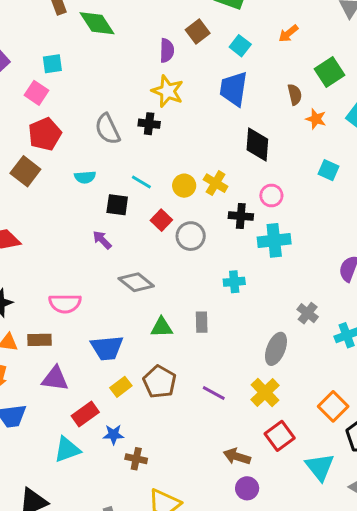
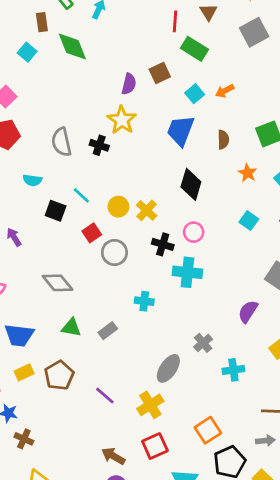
orange arrow: (288, 33) -> (225, 91), moved
cyan square: (52, 64) -> (27, 52), moved, turned 36
brown semicircle: (295, 94) -> (223, 140), moved
purple arrow: (102, 240) -> (14, 237), moved
gray rectangle: (202, 322) -> (108, 331), turned 42

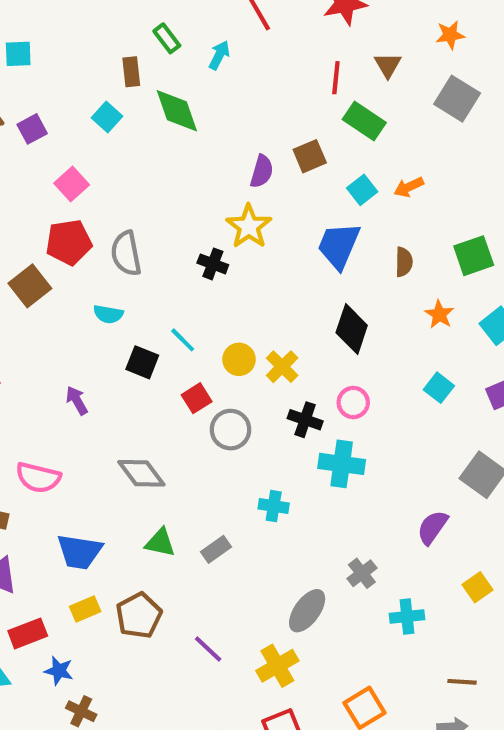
gray square: (254, 32) -> (457, 99), turned -32
gray semicircle: (61, 142) -> (126, 253), moved

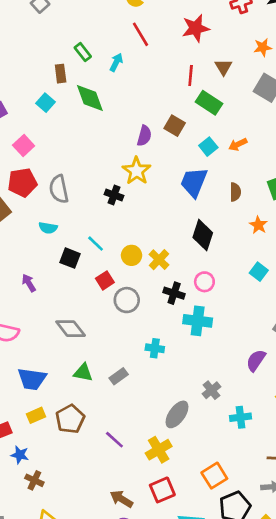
brown square: (310, 156) -> (175, 126), turned -36

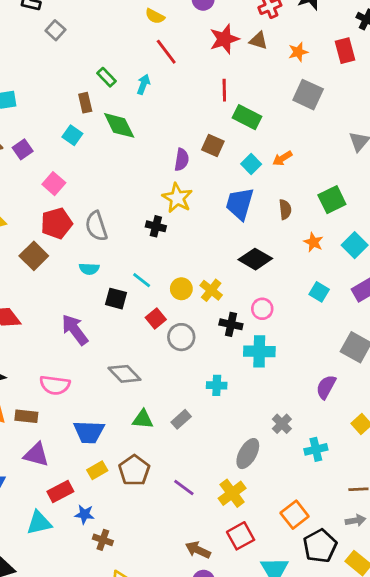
brown triangle: (223, 67) -> (258, 41), moved, turned -36
black diamond: (203, 235) -> (255, 259), turned -72
purple arrow: (29, 283) -> (75, 330), size x1.6

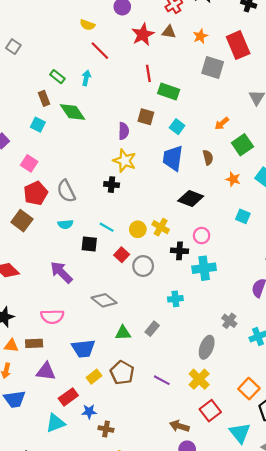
red rectangle: (345, 51) -> (238, 45), moved, size x1.4
orange arrow: (282, 158) -> (222, 123), moved

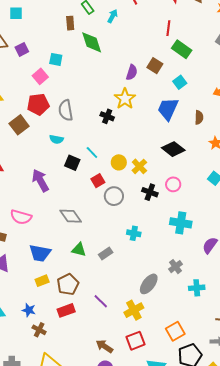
cyan square: (38, 125) -> (56, 59), moved, turned -32
cyan cross: (204, 268) -> (181, 223), moved
red rectangle: (68, 397) -> (66, 310), moved

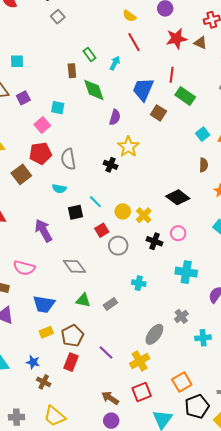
purple semicircle: (132, 72) -> (115, 117), moved
cyan square: (180, 82) -> (203, 134), moved
blue trapezoid: (168, 109) -> (143, 89), moved
black square: (72, 163) -> (76, 212), turned -35
red rectangle: (66, 310) -> (71, 362), turned -48

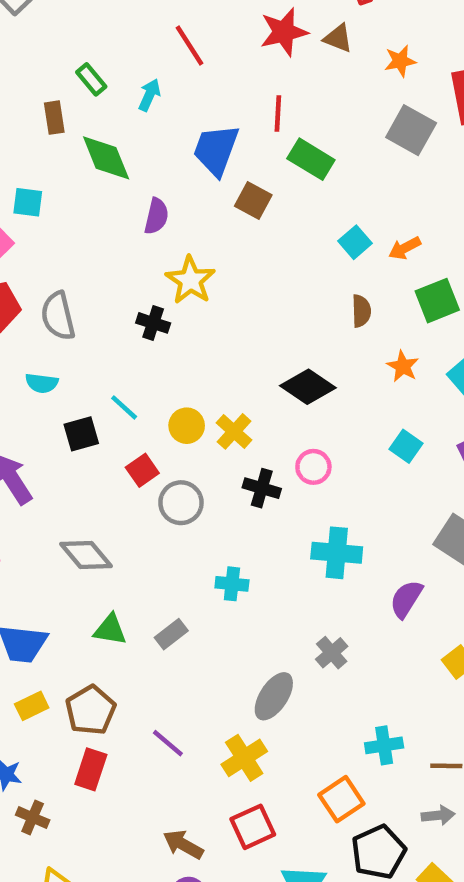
cyan cross: (203, 338) -> (384, 745), moved

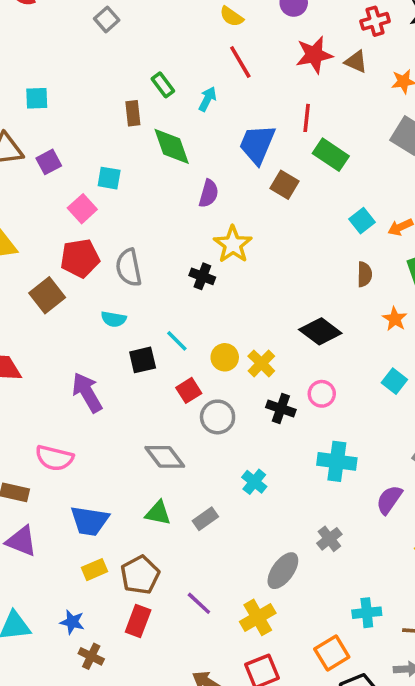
gray diamond: (86, 555) -> (165, 457), moved
cyan cross: (232, 584) -> (254, 482), turned 30

